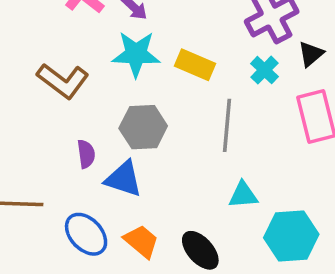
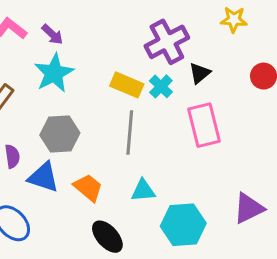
cyan star: (136, 54) -> (54, 73), turned -30
yellow rectangle: (195, 65) -> (127, 85), moved
orange trapezoid: (141, 241) -> (88, 188), moved

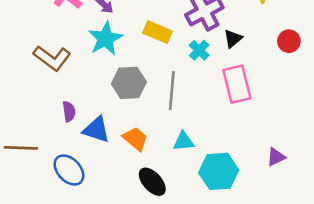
yellow rectangle: (127, 85) -> (157, 32), moved
gray hexagon: (60, 134) -> (129, 83), moved
purple triangle: (249, 208) -> (276, 157), size x0.7

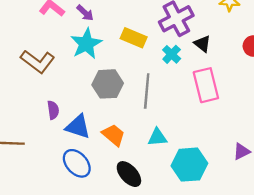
black triangle: (233, 39) -> (202, 44), turned -42
blue ellipse: (69, 170) -> (77, 163), moved

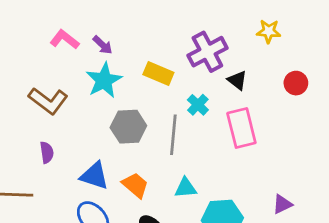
cyan cross: (172, 54) -> (198, 105), moved
purple semicircle: (53, 110) -> (47, 152), moved

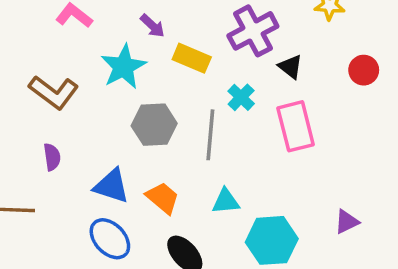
purple arrow: (103, 45) -> (152, 26), moved

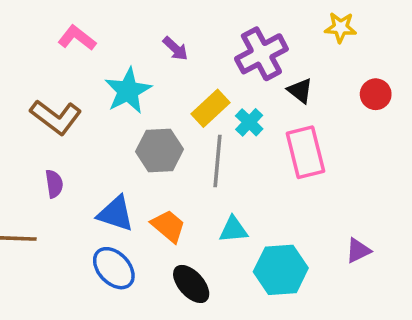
purple arrow: (152, 26) -> (175, 49), moved
yellow rectangle: (192, 58) -> (210, 108), moved, turned -66

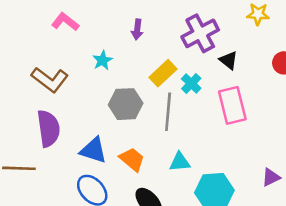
purple arrow: (175, 49) -> (137, 30), turned 54
cyan star: (128, 91) -> (102, 60), size x0.6
purple semicircle: (54, 184) -> (49, 128), size x1.8

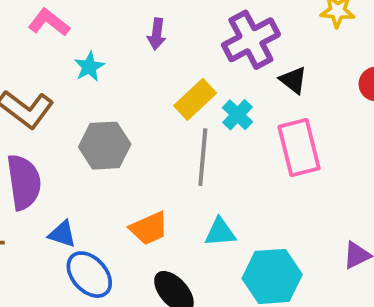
cyan star: (102, 60) -> (89, 67), moved
gray hexagon: (126, 104) -> (105, 146), moved
blue triangle: (93, 150) -> (62, 234), moved, size x0.7
orange trapezoid: (132, 159) -> (149, 228), turned 116

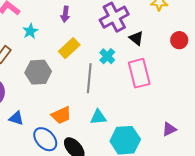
yellow rectangle: (195, 99) -> (69, 48), moved
blue ellipse: (89, 275) -> (45, 139), moved

